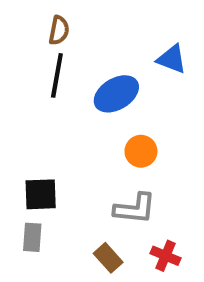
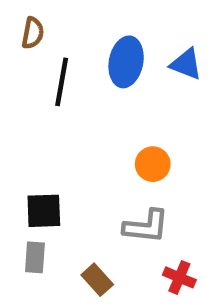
brown semicircle: (59, 30) -> (33, 33), moved
blue ellipse: (116, 94) -> (126, 62), moved, turned -48
brown rectangle: (108, 258) -> (97, 280), moved

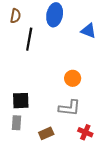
blue ellipse: (126, 62) -> (55, 15), moved
brown rectangle: (97, 280) -> (46, 133), turned -72

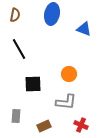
black line: (29, 39) -> (19, 49), moved, turned -40
black square: (21, 101) -> (33, 84), moved

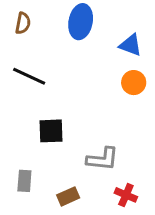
black line: (19, 49) -> (29, 76), turned -35
orange circle: (69, 74) -> (134, 83), moved

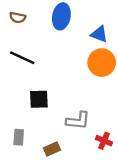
brown semicircle: (23, 23) -> (18, 18), turned 91
orange circle: (134, 83) -> (102, 63), size x1.5
red cross: (126, 195) -> (104, 141), moved

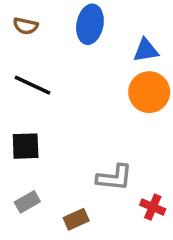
blue triangle: (99, 34) -> (146, 50), turned -30
black square: (39, 99) -> (26, 146), moved
gray rectangle: (19, 137) -> (27, 202), turned 56

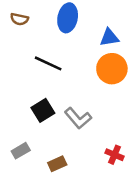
black line: (33, 85) -> (48, 63), moved
black square: (26, 146) -> (43, 110), moved, turned -30
gray L-shape: (114, 177) -> (78, 118), moved, turned 44

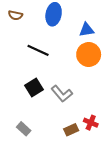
gray rectangle: (21, 151) -> (24, 129), moved, turned 72
brown rectangle: (57, 164) -> (71, 130), moved

